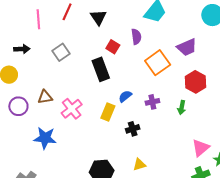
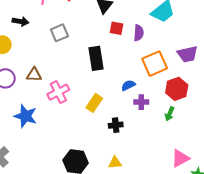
red square: (113, 47) -> (116, 28), moved, turned -32
red hexagon: (196, 82) -> (177, 89), moved
blue semicircle: (125, 96) -> (128, 85), moved

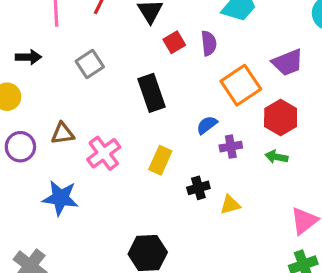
red square: (116, 28) -> (174, 42), turned -32
green arrow: (170, 114) -> (276, 157), turned 88
yellow triangle: (115, 163) -> (230, 205), moved

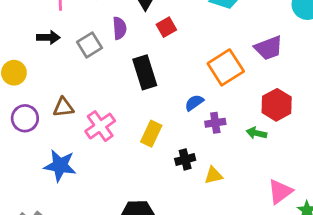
purple semicircle: (209, 43) -> (120, 28), moved
black arrow: (28, 57) -> (48, 37), moved
red hexagon: (281, 118) -> (277, 105), moved

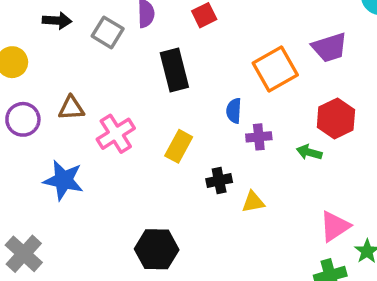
gray square: (90, 45) -> (108, 32), turned -30
blue semicircle: (194, 103) -> (234, 111), turned -54

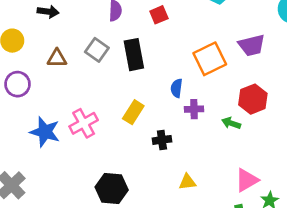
gray square: (108, 32) -> (97, 50), moved
brown triangle: (71, 108) -> (57, 58), moved
pink cross: (116, 134) -> (84, 123), moved
yellow triangle: (253, 202) -> (187, 182), moved

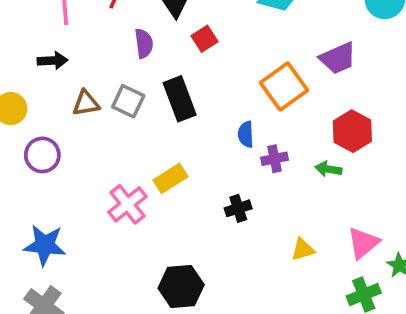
brown triangle: (57, 58) -> (86, 103), moved
purple circle: (17, 84) -> (42, 155), moved
yellow rectangle: (133, 112) -> (170, 178), moved, turned 35
blue star: (45, 132) -> (45, 245), moved
yellow triangle: (187, 182) -> (303, 249), moved

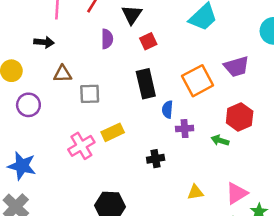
black rectangle: (180, 99) -> (146, 84), moved
gray square: (128, 101) -> (90, 94), moved, turned -35

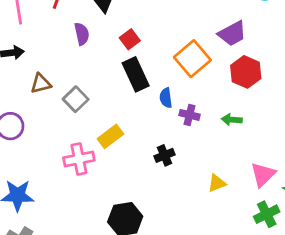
red square: (148, 41) -> (130, 39), moved
gray square: (90, 94) -> (76, 99), turned -30
red hexagon: (240, 117) -> (246, 72), moved
purple cross: (185, 129) -> (190, 115), turned 30
pink cross: (81, 146) -> (79, 159), turned 32

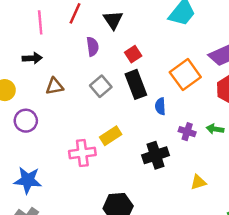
gray square: (76, 99) -> (101, 86), moved
purple cross: (190, 115) -> (187, 132), moved
black cross: (164, 155) -> (155, 155), size x1.5

